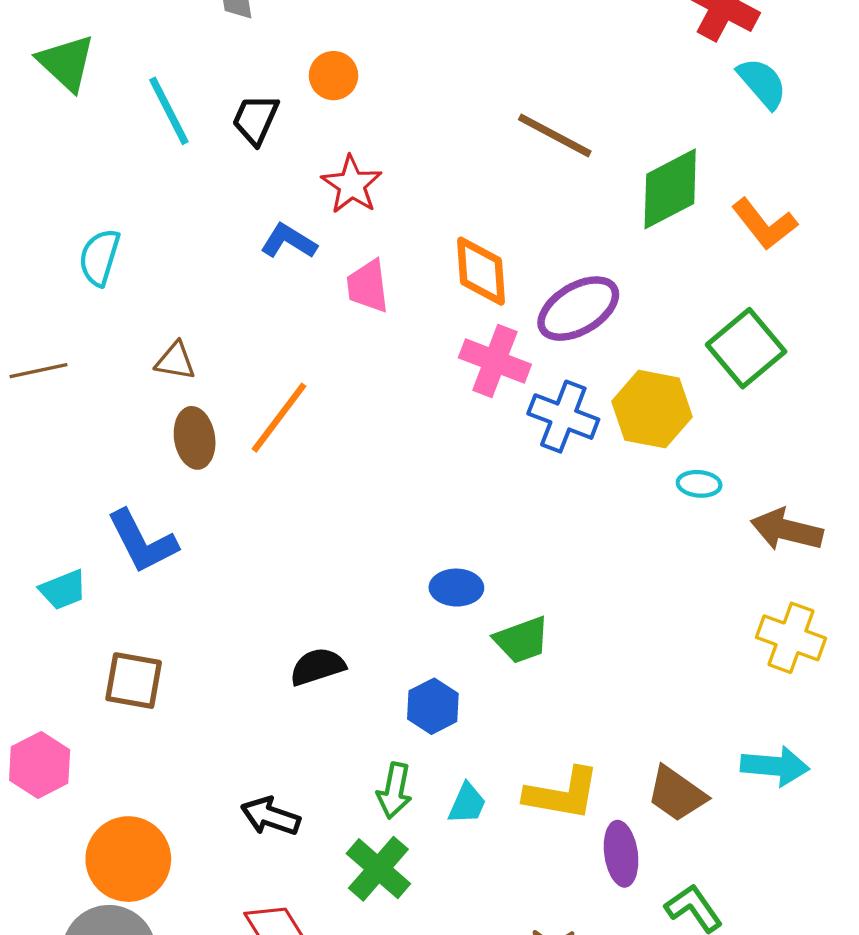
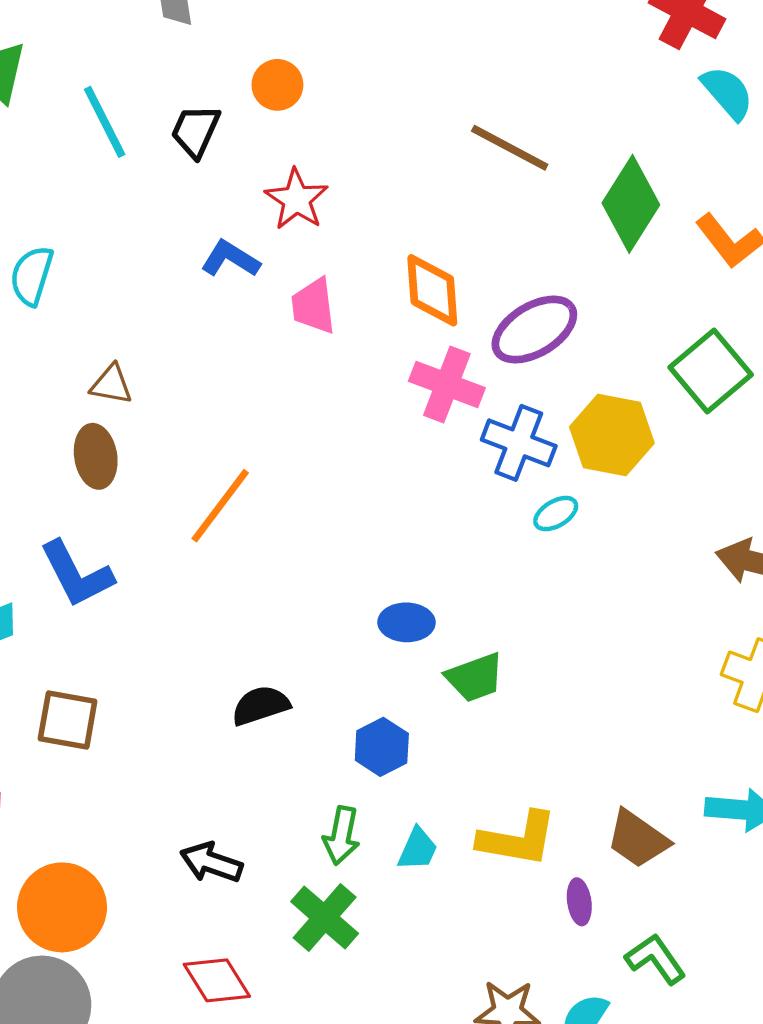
green diamond: (670, 189) -> (631, 204), turned -30
orange line: (279, 418) -> (220, 506), moved
brown ellipse: (195, 438) -> (96, 456), moved
cyan ellipse: (699, 484) -> (556, 514), moved, turned -36
purple ellipse: (621, 854) -> (579, 902), size x0.7

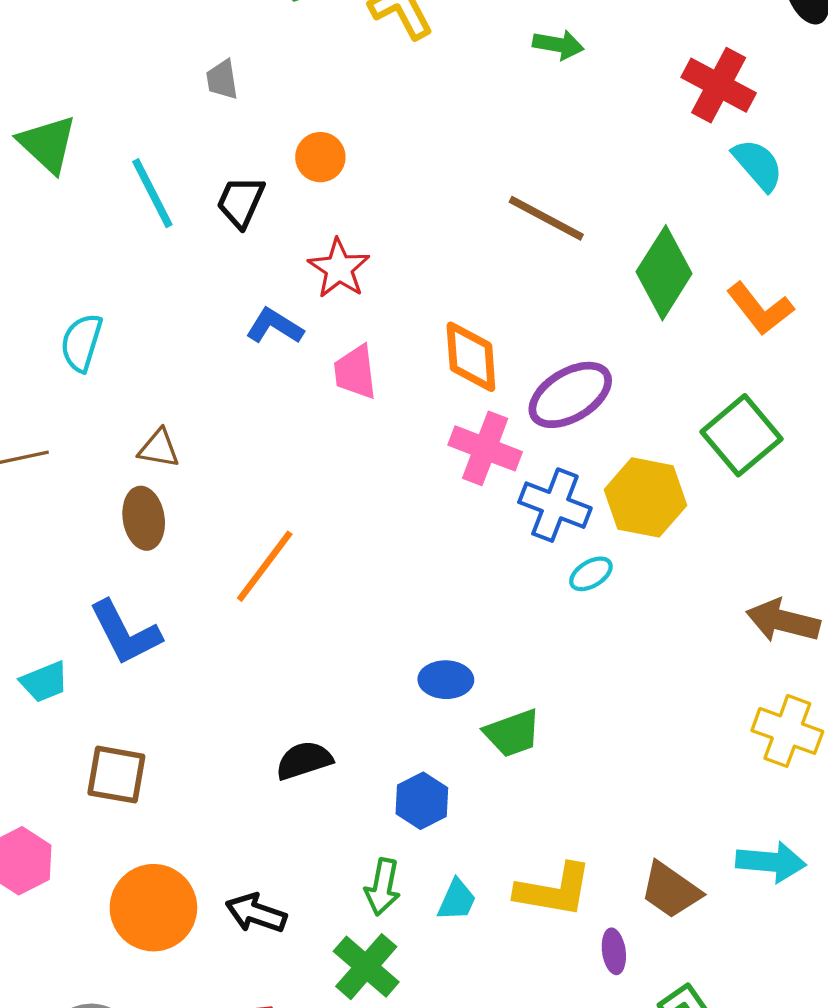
orange circle: (62, 907) -> (153, 908), moved

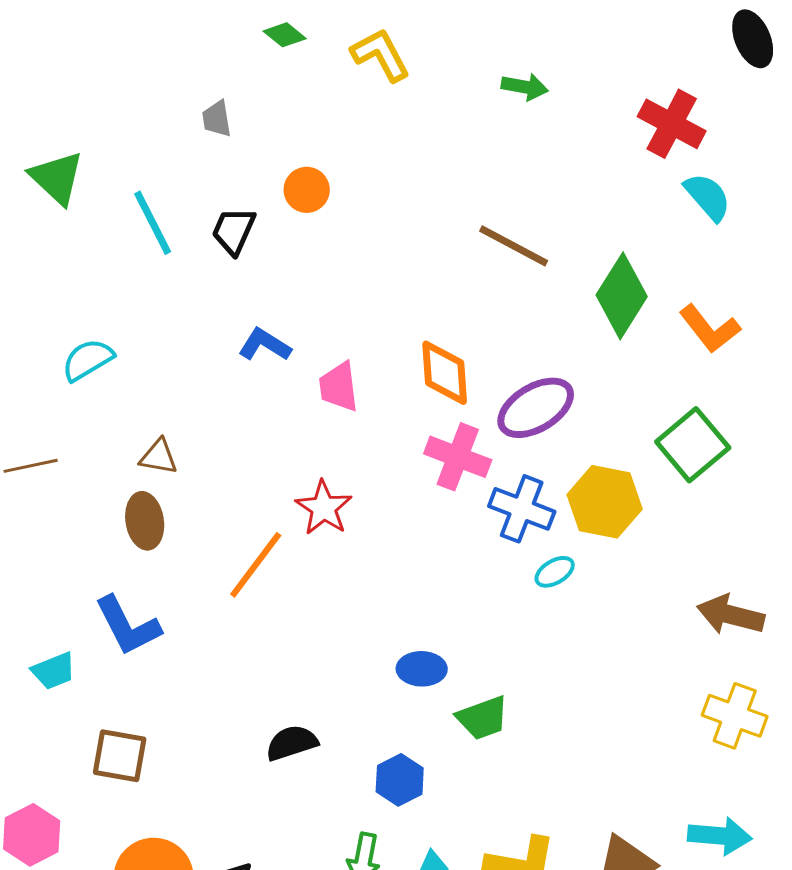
red star: (339, 268) -> (324, 508), moved
cyan semicircle: (81, 343) -> (88, 360), turned 42

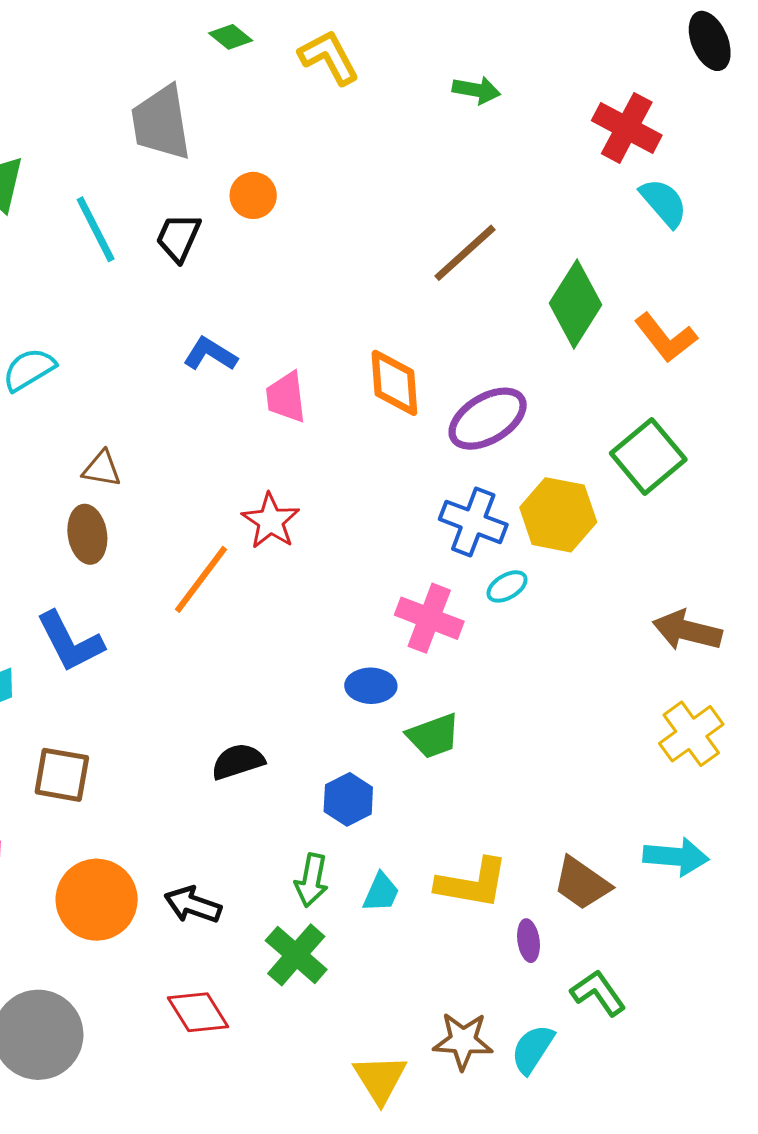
gray trapezoid: (217, 119) -> (161, 123), size x2.0
brown line: (514, 246) -> (465, 253), turned -70
pink cross: (458, 457) -> (429, 618), moved
yellow cross: (735, 716) -> (691, 734), turned 34

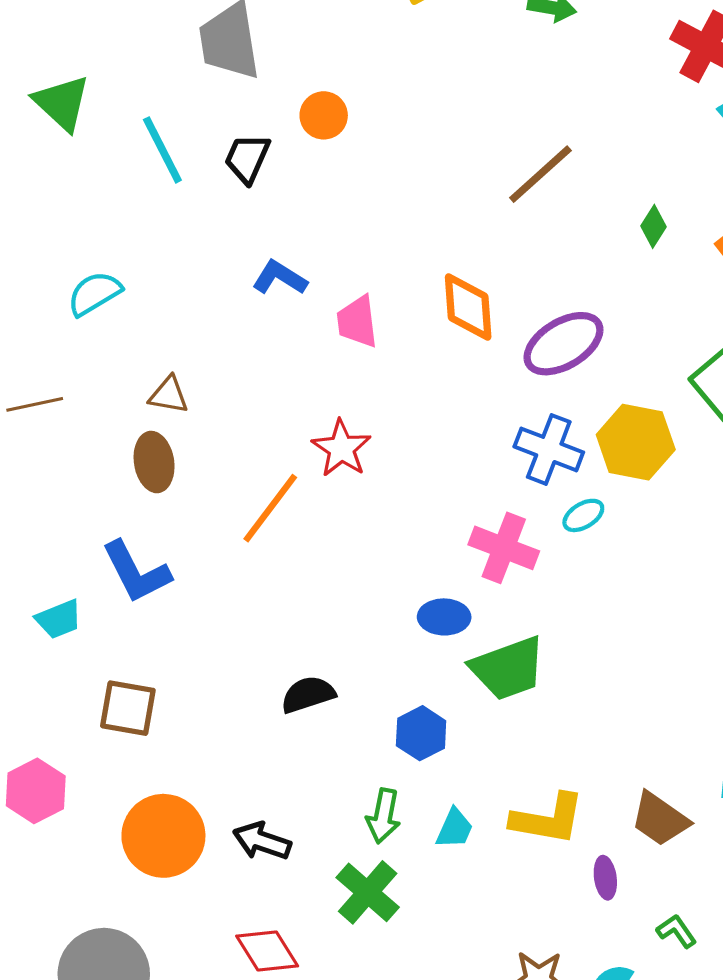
green diamond: (576, 304) -> (654, 226), size x0.5
green trapezoid: (433, 736) -> (508, 668), size x1.4
green L-shape: (598, 993) -> (677, 931), size x0.7

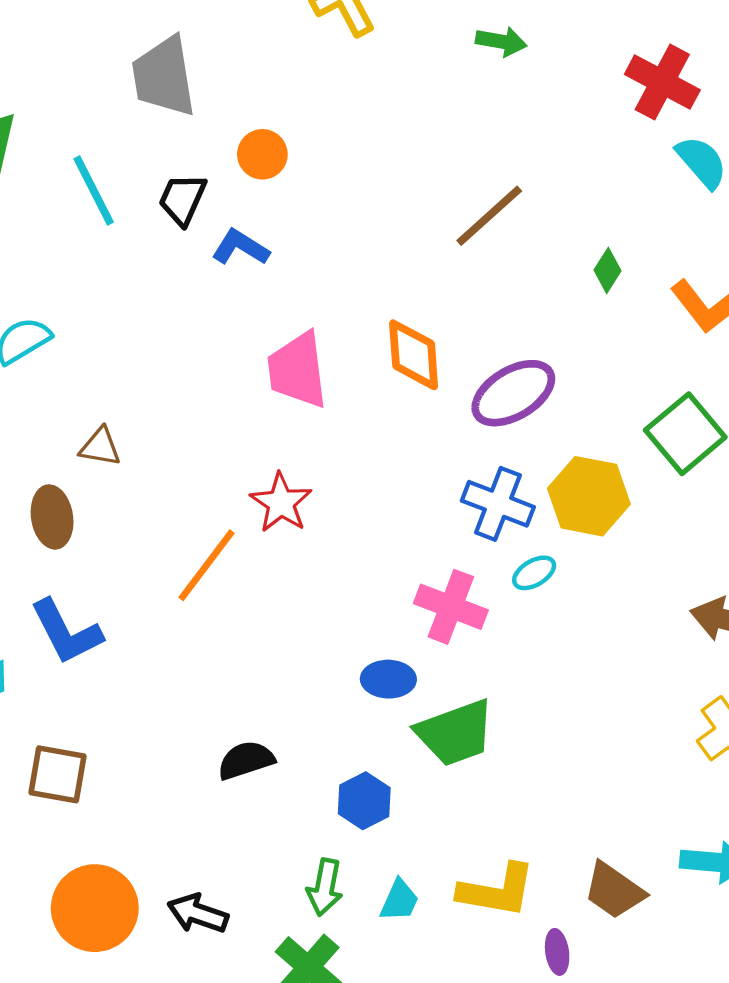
blue L-shape: (280, 278) -> (240, 247), moved
pink trapezoid: (357, 322) -> (297, 370), size x1.4
brown ellipse: (154, 462) -> (52, 517), moved

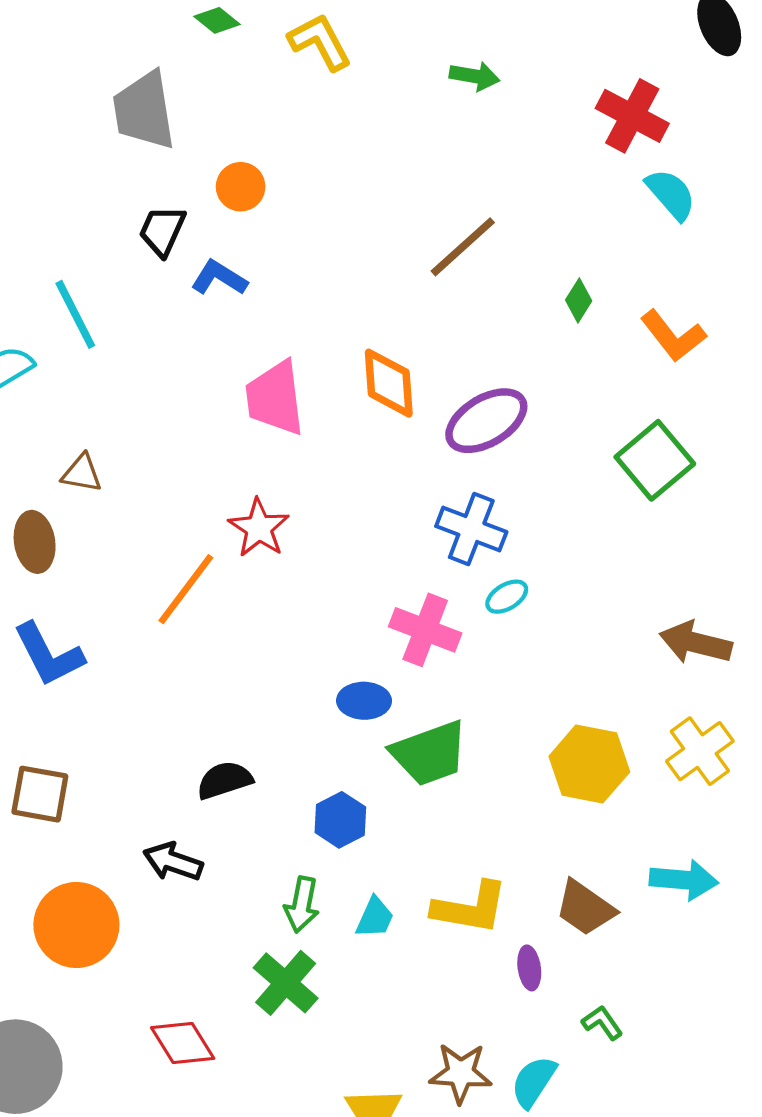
cyan line: (94, 190) -> (75, 314), moved
yellow hexagon: (589, 496) -> (589, 764), moved
black arrow: (198, 914) -> (173, 862), moved

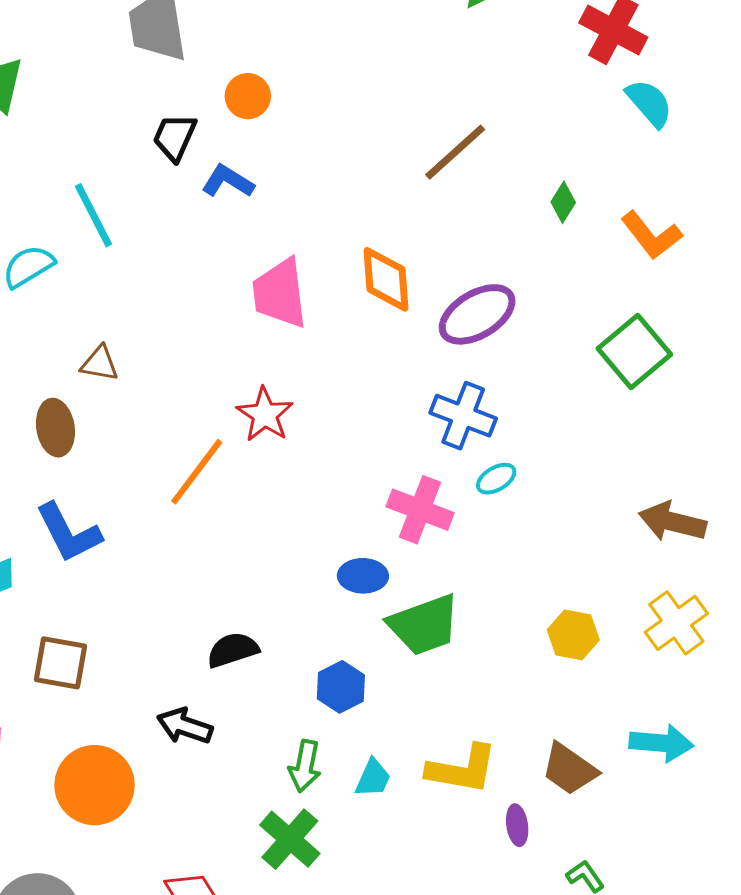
yellow hexagon: (589, 764) -> (573, 635), size x0.7

